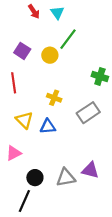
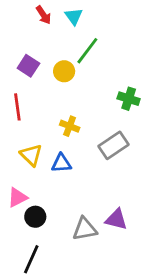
black circle: (35, 178) -> (35, 217), moved

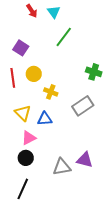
yellow circle: (64, 71) -> (34, 74), moved
pink triangle: (17, 197) -> (29, 138), moved

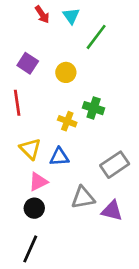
green line: (64, 37) -> (96, 37), moved
green cross: (94, 72) -> (94, 108), moved
yellow circle: (34, 74) -> (66, 72), moved
gray rectangle: (83, 106) -> (115, 165), moved
gray triangle: (62, 167) -> (83, 198), moved

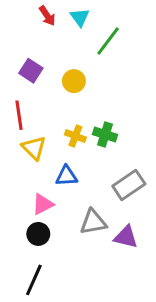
green cross: (94, 108) -> (105, 135), moved
yellow triangle: (30, 149) -> (34, 148), moved

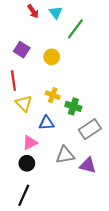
green cross: (105, 135) -> (73, 106), moved

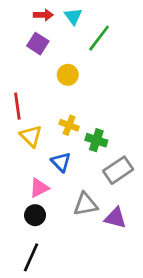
red arrow: (33, 11) -> (43, 15), turned -56
purple square: (22, 50) -> (38, 44), moved
blue triangle: (46, 123) -> (61, 162), turned 49

